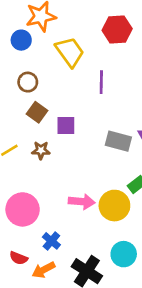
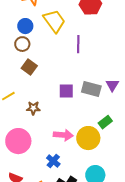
blue circle: (21, 40) -> (25, 26), moved
purple square: (66, 125) -> (66, 91), moved
brown star: (41, 150) -> (33, 108), moved
blue cross: (51, 241) -> (53, 161), moved

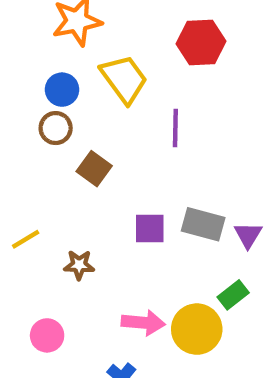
brown square: (29, 67) -> (94, 169), moved
purple triangle: (112, 85) -> (248, 235), moved
pink circle: (18, 141) -> (47, 335), size x0.6

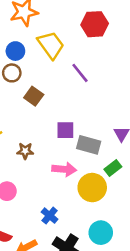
purple line: (175, 128) -> (80, 73), turned -40
gray rectangle: (203, 224) -> (89, 145), moved
pink arrow: (143, 323) -> (64, 169), moved

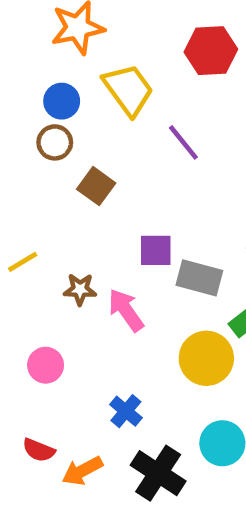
pink arrow: (64, 169) -> (126, 310), moved, turned -130

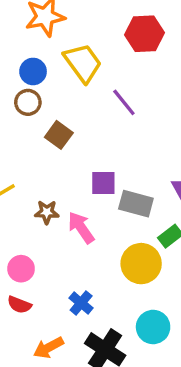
red semicircle: (39, 450) -> (19, 305), moved

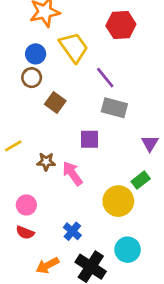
gray rectangle: (136, 204) -> (114, 108), moved

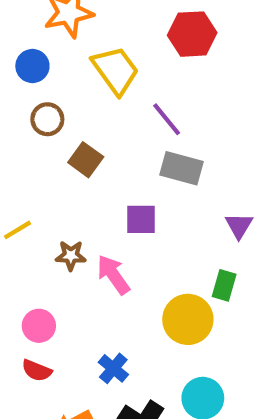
blue circle: (36, 54) -> (32, 66), moved
green rectangle: (141, 180) -> (224, 285), turned -36

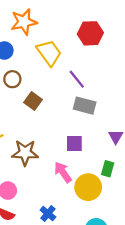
purple square: (141, 219) -> (74, 143), moved
brown star: (71, 256) -> (25, 153), size x1.6
pink arrow: (113, 275) -> (63, 172), moved

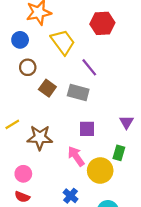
gray rectangle: (85, 106) -> (78, 93), moved
blue cross: (48, 214) -> (71, 196), moved

